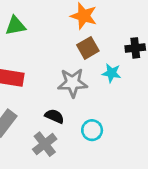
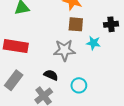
brown square: (88, 48) -> (76, 24), turned 35

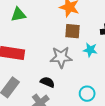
cyan circle: (79, 85) -> (87, 94), moved

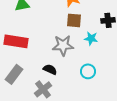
cyan circle: (87, 94) -> (88, 71), moved

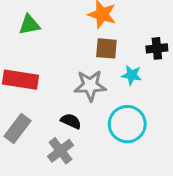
cyan circle: (88, 71) -> (127, 124), size x1.6

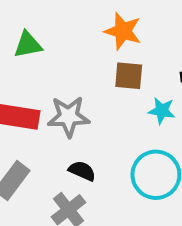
gray star: (90, 85) -> (69, 117), moved

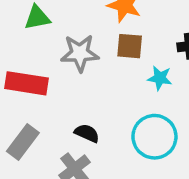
gray star: (69, 117) -> (80, 53), moved

